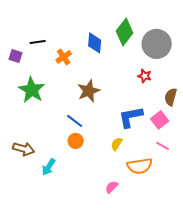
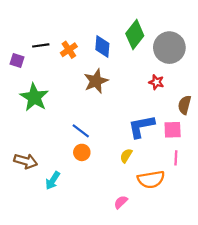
orange cross: (64, 57) -> (69, 50), moved
brown star: (89, 91) -> (96, 81), moved
pink square: (160, 120) -> (173, 130), turned 36
pink line: (163, 146) -> (176, 158), turned 64

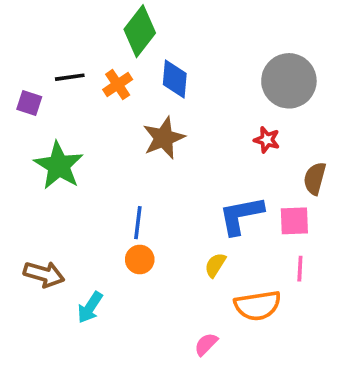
green diamond: (135, 35) -> (140, 31), moved
blue line: (81, 131) -> (138, 223), turned 60

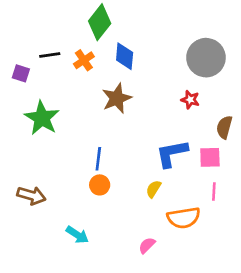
cyan arrow: (90, 307) -> (77, 235), moved, turned -90

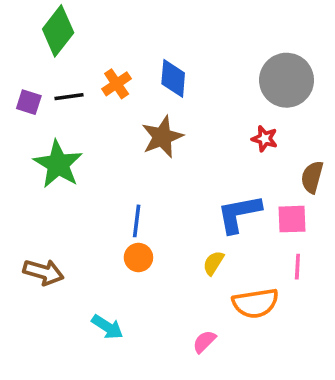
green diamond: (100, 22) -> (58, 31), moved
black line: (50, 55) -> (69, 97), moved

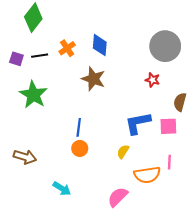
brown star: (162, 137) -> (93, 79), turned -30
pink line: (297, 267) -> (169, 162), moved
pink semicircle: (204, 342) -> (118, 197), size x1.5

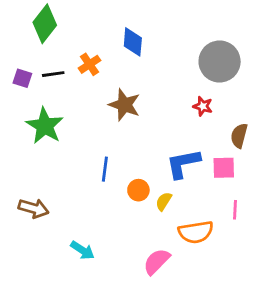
blue diamond: (100, 45) -> (133, 42), moved
orange circle: (80, 148) -> (138, 190), moved
pink line: (169, 162) -> (235, 210), moved

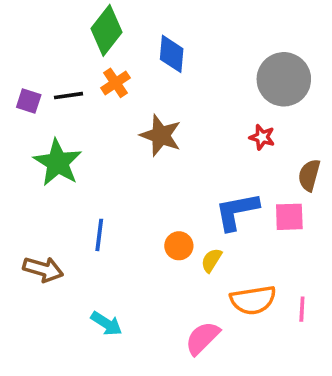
green diamond: (45, 24) -> (106, 30), moved
blue line: (105, 169) -> (99, 235), moved
pink line: (235, 210) -> (302, 309), moved

